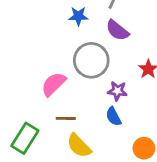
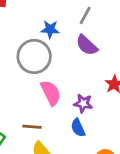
gray circle: (91, 60) -> (34, 56), moved
pink semicircle: (53, 84) -> (51, 93), moved, turned 105

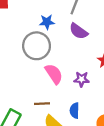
blue semicircle: (78, 128) -> (74, 111), moved, turned 32

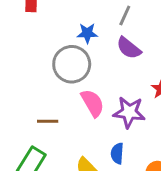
purple star: (82, 79) -> (129, 112), size x1.5
brown line: (42, 104) -> (48, 121), moved

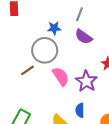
purple star: (129, 112) -> (86, 81), turned 30
brown line: (48, 121) -> (28, 70), moved, turned -32

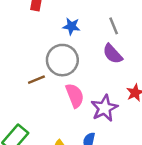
gray line: (79, 14) -> (114, 26), turned -56
blue star: (54, 28) -> (71, 26), moved

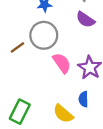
brown line: (36, 80) -> (17, 47), moved

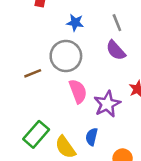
brown line: (17, 47) -> (33, 73), moved
green rectangle: (20, 112) -> (36, 134), moved

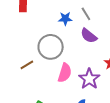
blue star: (75, 23) -> (65, 19), moved
pink semicircle: (78, 91) -> (65, 73), turned 48

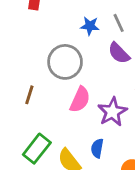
brown line: (27, 65) -> (29, 95), moved, turned -48

